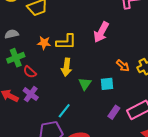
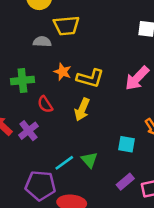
gray semicircle: (12, 34) -> (42, 42), moved
red semicircle: (30, 72) -> (45, 104), moved
green triangle: (85, 84) -> (89, 160), moved, turned -32

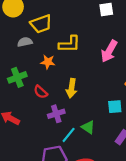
yellow L-shape: (90, 78) -> (69, 44), moved
purple cross: (28, 131) -> (56, 114), moved, turned 35

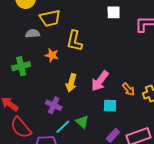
yellow L-shape: (69, 44) -> (75, 41), turned 95
pink arrow: (109, 51) -> (100, 81), moved
red semicircle: (41, 92) -> (21, 128), moved, size x1.6
purple cross: (56, 114) -> (54, 105), turned 35

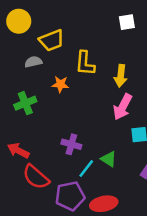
yellow arrow: (71, 83) -> (121, 76), moved

